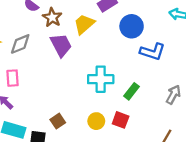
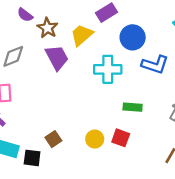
cyan cross: (101, 79) -> (108, 69), moved
green rectangle: (132, 91) -> (133, 107), turned 56

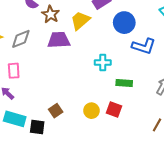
purple trapezoid: (57, 57) -> (59, 40), turned -65
cyan cross: (108, 69) -> (103, 63), moved, size x0.7

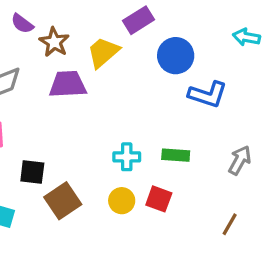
cyan cross: (103, 63) -> (127, 157), moved
brown square: (56, 111) -> (63, 201), size x1.5
black square: (37, 127) -> (32, 172), moved

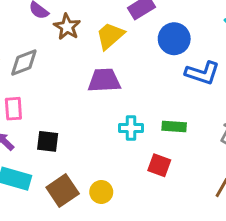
purple trapezoid: (68, 84) -> (104, 80), moved
brown square: (63, 201) -> (63, 191), moved
yellow circle: (122, 201) -> (101, 192), moved

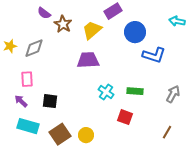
cyan cross: (131, 128) -> (106, 92), turned 35

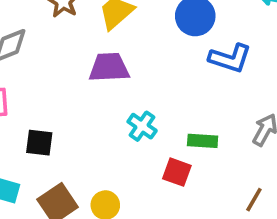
green rectangle: (135, 91) -> (203, 141), moved

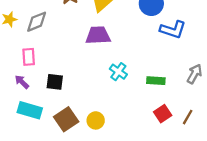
red square: (177, 172) -> (163, 114), moved, turned 36

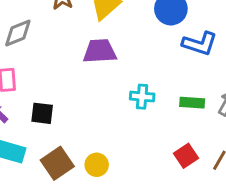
cyan cross: (118, 72) -> (142, 97), moved, turned -30
green rectangle: (156, 81) -> (192, 103), moved

